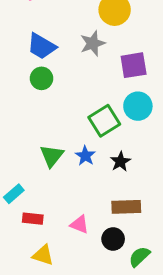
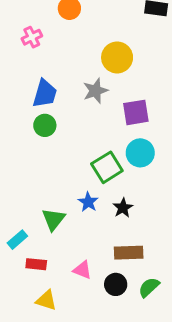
blue trapezoid: (42, 46) -> (45, 94), turned -104
green triangle: (52, 156) -> (53, 219), moved
green semicircle: (139, 257) -> (149, 287), moved

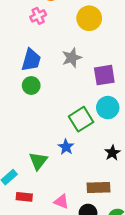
pink cross: (32, 37) -> (38, 16), moved
yellow circle: (117, 57) -> (89, 18), moved
black star: (123, 208) -> (112, 153), moved

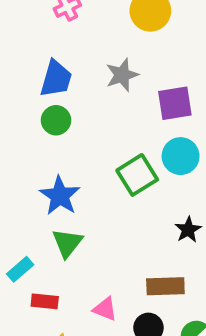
blue star: (66, 147) -> (60, 196), moved, size x1.5

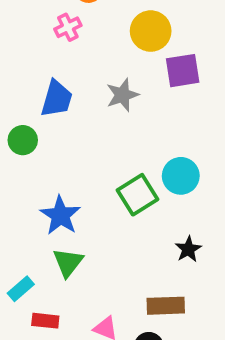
purple square: (175, 103) -> (183, 71), moved
green circle: (56, 120) -> (23, 140), moved

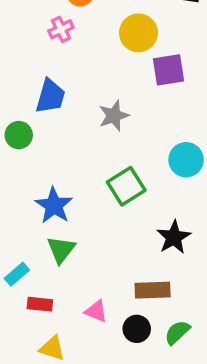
gray star: (122, 95) -> (114, 116), moved
cyan circle: (181, 176) -> (186, 160), moved
black star: (188, 249) -> (174, 237), size x1.4

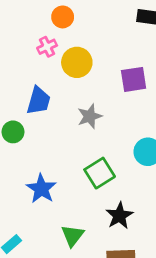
yellow circle: (138, 33) -> (77, 62), moved
black star: (174, 237) -> (119, 216), moved
green triangle: (61, 250) -> (73, 236), moved

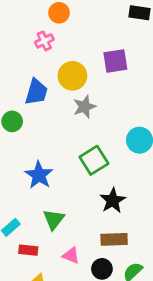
yellow circle: (77, 62) -> (72, 76), moved
purple square: (134, 79) -> (115, 61), moved
green triangle: (73, 236) -> (54, 219), moved

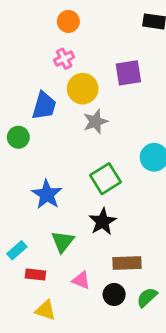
pink cross: (44, 41) -> (64, 59), moved
black star: (113, 201) -> (103, 222), moved

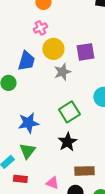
purple square: (128, 73) -> (85, 52), moved
blue star: (47, 194) -> (28, 123), turned 30
green triangle: (63, 242) -> (27, 151), moved

